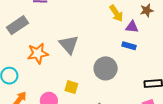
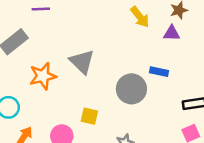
purple triangle: (132, 27) -> (172, 33), moved
blue rectangle: (129, 46) -> (159, 72), moved

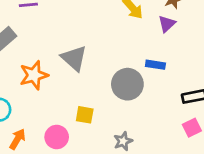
purple triangle: (172, 33) -> (167, 24), turned -42

